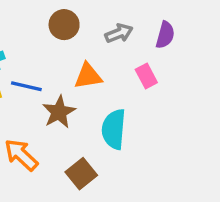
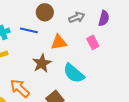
blue line: (26, 86) -> (29, 30), moved
cyan semicircle: (114, 129) -> (74, 73), turned -55

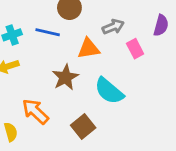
gray arrow: (77, 17) -> (113, 27), moved
purple semicircle: (104, 18) -> (161, 25), moved

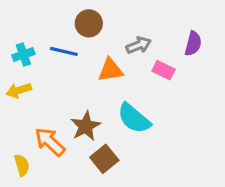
pink rectangle: (135, 49) -> (164, 70), turned -36
brown star: (65, 77) -> (86, 126), moved

